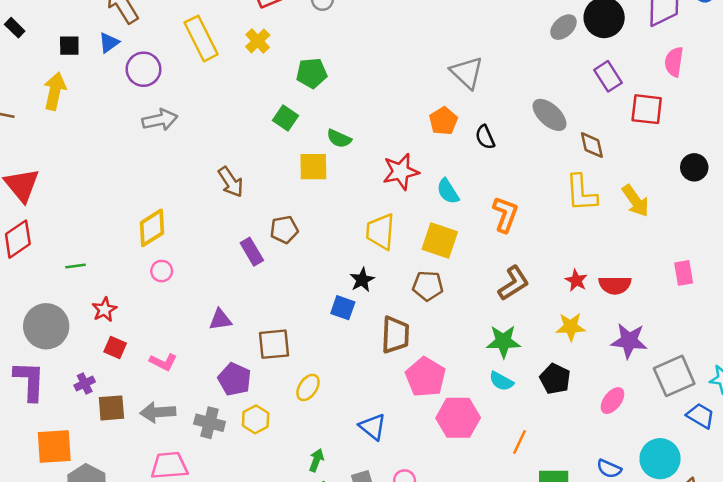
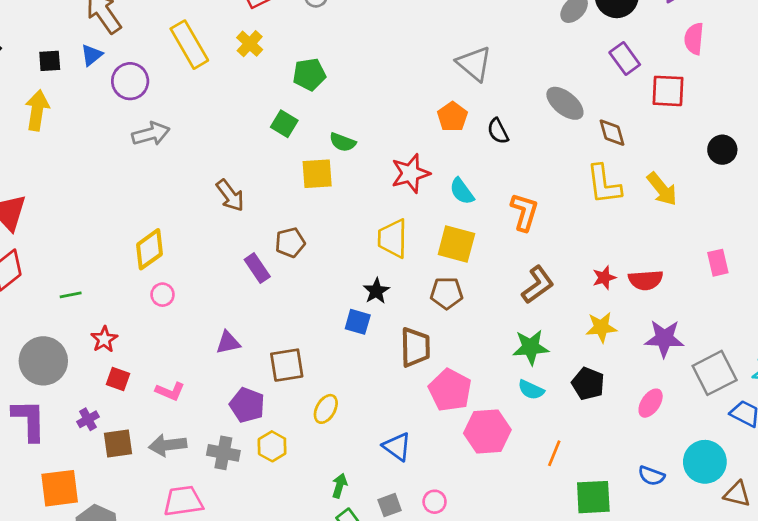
red star: (576, 280) -> (604, 278), turned 30

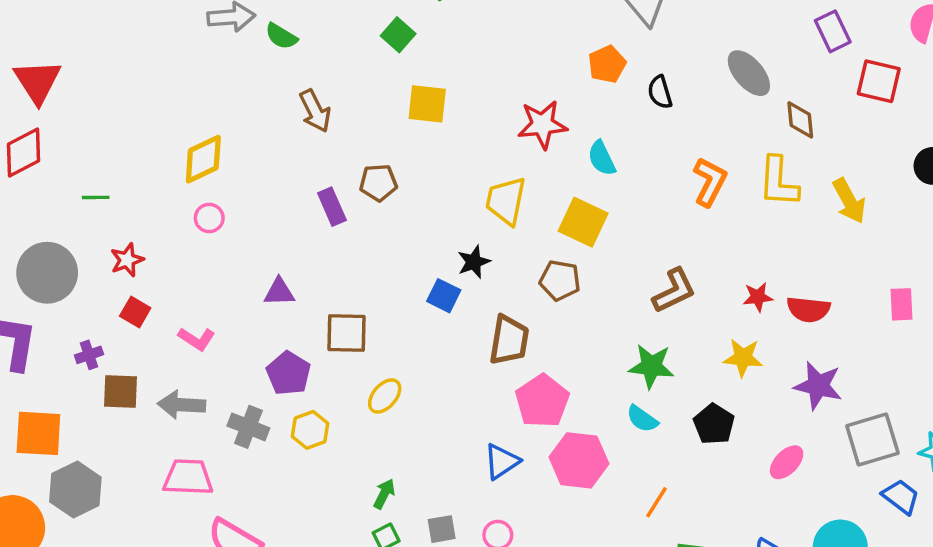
green semicircle: (343, 142) -> (281, 36), moved
orange L-shape: (524, 212) -> (710, 182), moved
blue triangle: (397, 447) -> (502, 461), moved, turned 40

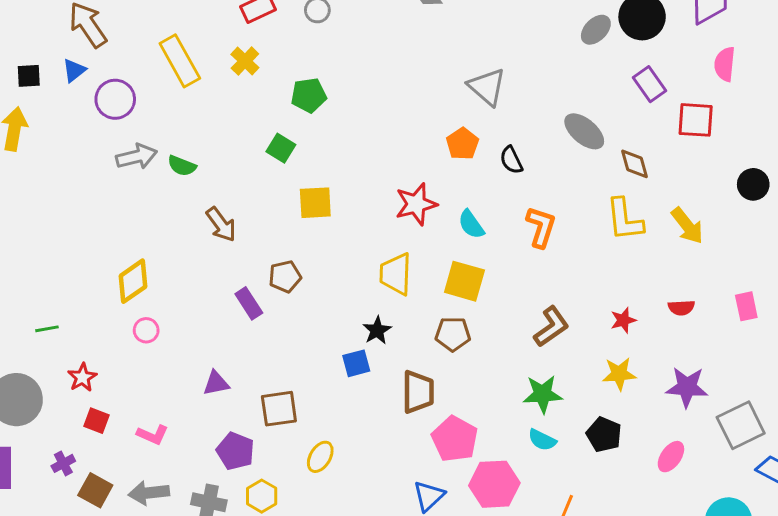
orange L-shape: (710, 182) -> (541, 227), moved
blue square: (444, 296) -> (356, 363), turned -32
red semicircle: (808, 309) -> (681, 308), moved, size x0.7
brown square: (121, 392) -> (95, 490), turned 36

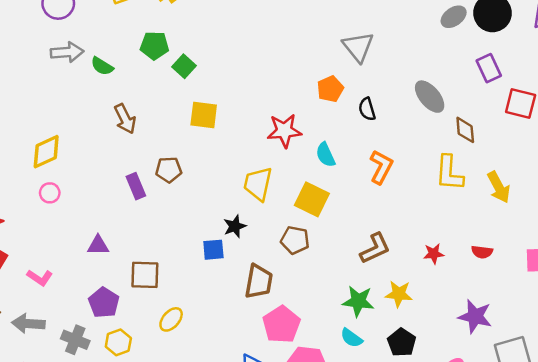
green pentagon: (309, 95) -> (154, 46), moved
yellow star: (619, 374) -> (399, 294), moved

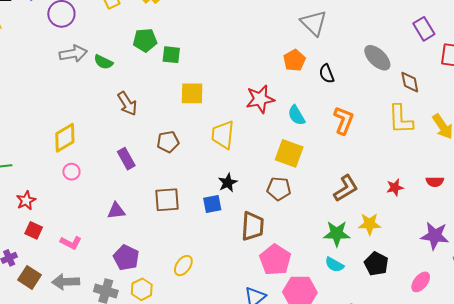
green square: (184, 66) -> (171, 55), turned -30
yellow trapezoid: (258, 184) -> (223, 135), moved
purple rectangle: (136, 186) -> (126, 159), moved
brown square: (145, 275) -> (167, 200), moved

